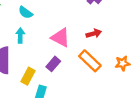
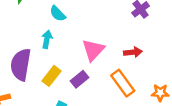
pink triangle: (60, 38) -> (93, 50), turned 36
yellow rectangle: (28, 76) -> (52, 76), moved

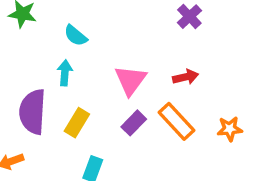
purple rectangle: (79, 79) -> (134, 123), moved

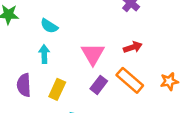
purple semicircle: (33, 112) -> (24, 85), size x0.7

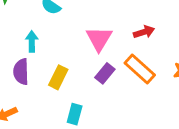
cyan arrow: (44, 54) -> (32, 41), moved

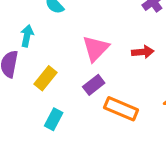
orange rectangle: (140, 69) -> (121, 109), moved, turned -32

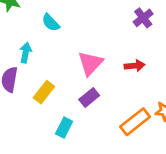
orange rectangle: (121, 109) -> (135, 122), moved, turned -60
cyan rectangle: (54, 119) -> (64, 128), moved

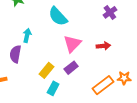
cyan semicircle: (51, 23) -> (58, 16), moved, size x1.5
yellow rectangle: (44, 92) -> (46, 70), moved

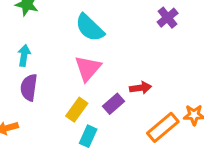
cyan arrow: (27, 35) -> (24, 55), moved
pink triangle: (72, 44) -> (88, 68), moved
red arrow: (103, 46) -> (141, 88), moved

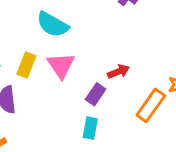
yellow rectangle: (77, 110) -> (26, 65), moved
cyan rectangle: (88, 136) -> (90, 128), moved

